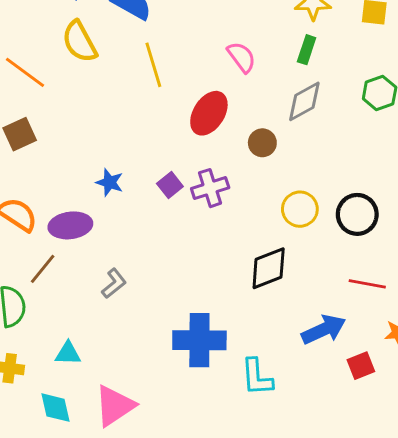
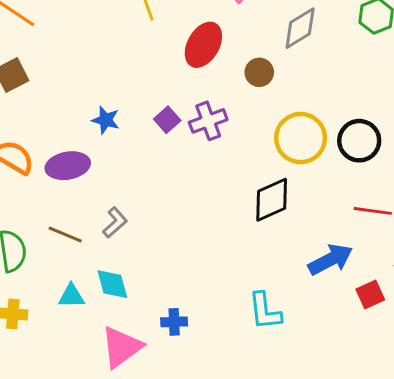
yellow circle: (300, 209) -> (301, 138), size x1.4
brown line: (43, 269) -> (65, 235), moved, turned 76
blue cross: (199, 340) -> (174, 322), moved, size x0.5
cyan diamond: (56, 408) -> (112, 284), moved

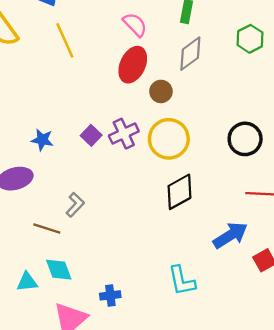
red ellipse: (203, 45) -> (133, 65), moved
yellow circle: (301, 138) -> (169, 139), moved
gray L-shape: (115, 223) -> (75, 205), moved
brown line: (65, 235) -> (47, 228), moved

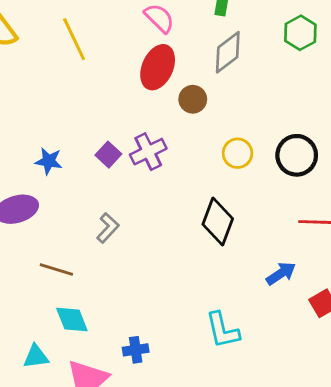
yellow circle: (169, 139) -> (238, 153), moved, size x0.6
black diamond: (179, 192) -> (218, 222), turned -39
gray L-shape: (75, 205) -> (108, 228), moved
blue arrow: (230, 235) -> (281, 273), size x0.7
cyan triangle: (27, 282) -> (36, 357), moved

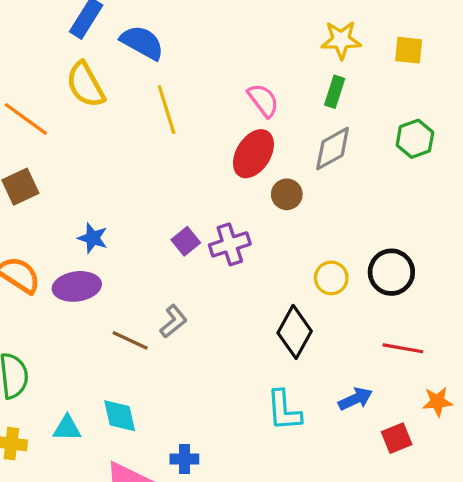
yellow circle: (238, 153) -> (331, 278), moved
blue star: (49, 161) -> (93, 238), moved
brown line: (56, 269) -> (130, 340), moved
cyan L-shape: (223, 330) -> (284, 410), moved
cyan triangle: (36, 357) -> (67, 428), moved

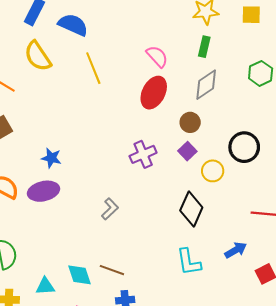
brown circle: (287, 194) -> (190, 122), moved
purple square: (186, 241) -> (187, 151), moved
black circle: (391, 272) -> (244, 147), moved
brown line: (130, 340) -> (112, 270), moved

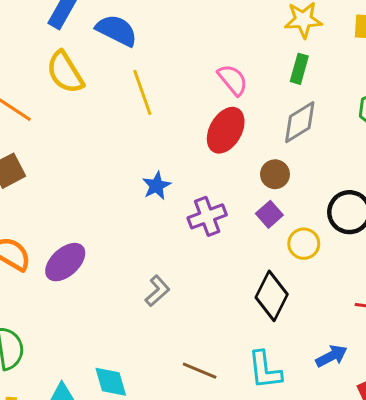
blue star: (51, 158) -> (156, 186), moved, turned 30
purple ellipse: (44, 191) -> (65, 262), turned -32
brown line: (112, 270) -> (200, 371), moved

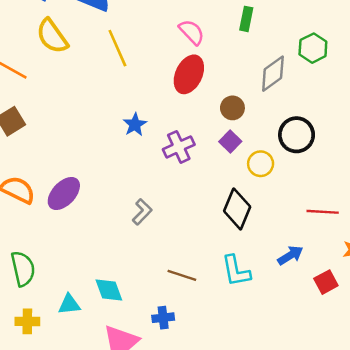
gray diamond: (300, 122) -> (273, 74), moved

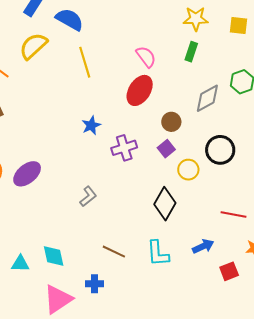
yellow semicircle: (52, 36) -> (33, 46), turned 76

